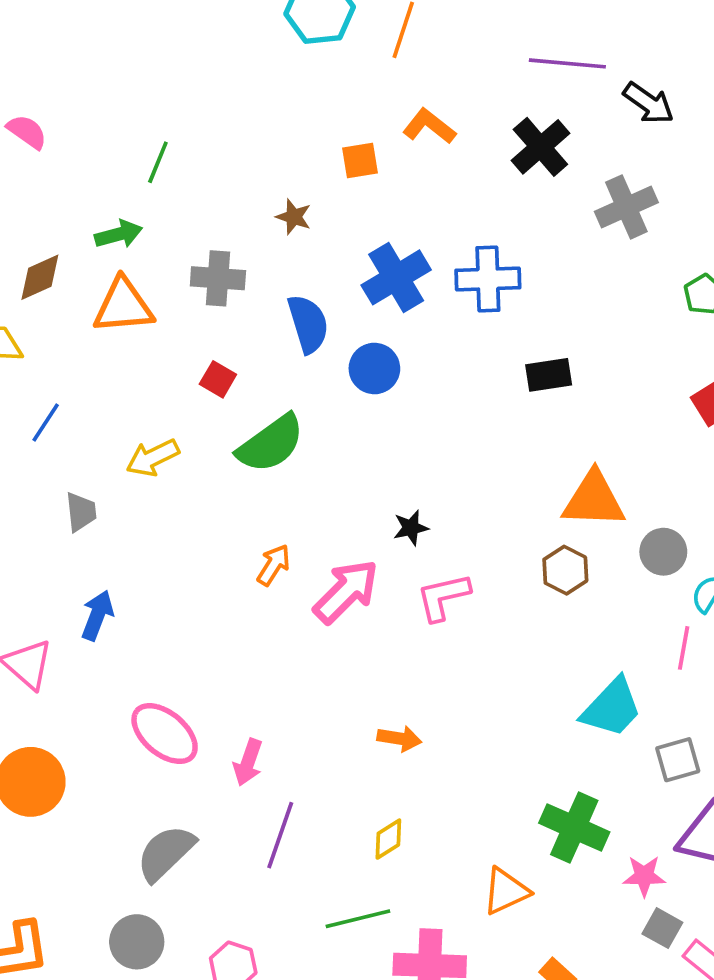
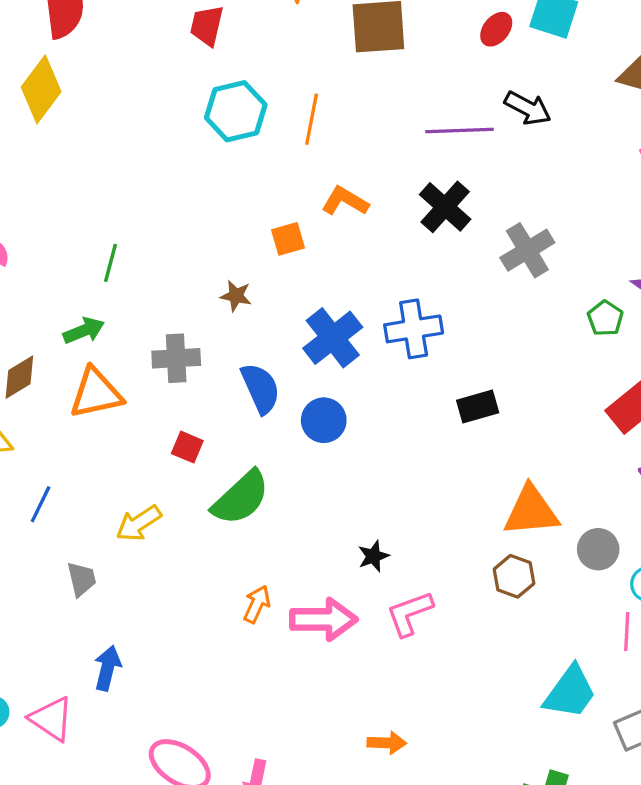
black arrow: (649, 103) -> (528, 108), moved
pink arrow: (346, 591) -> (324, 619), turned 52

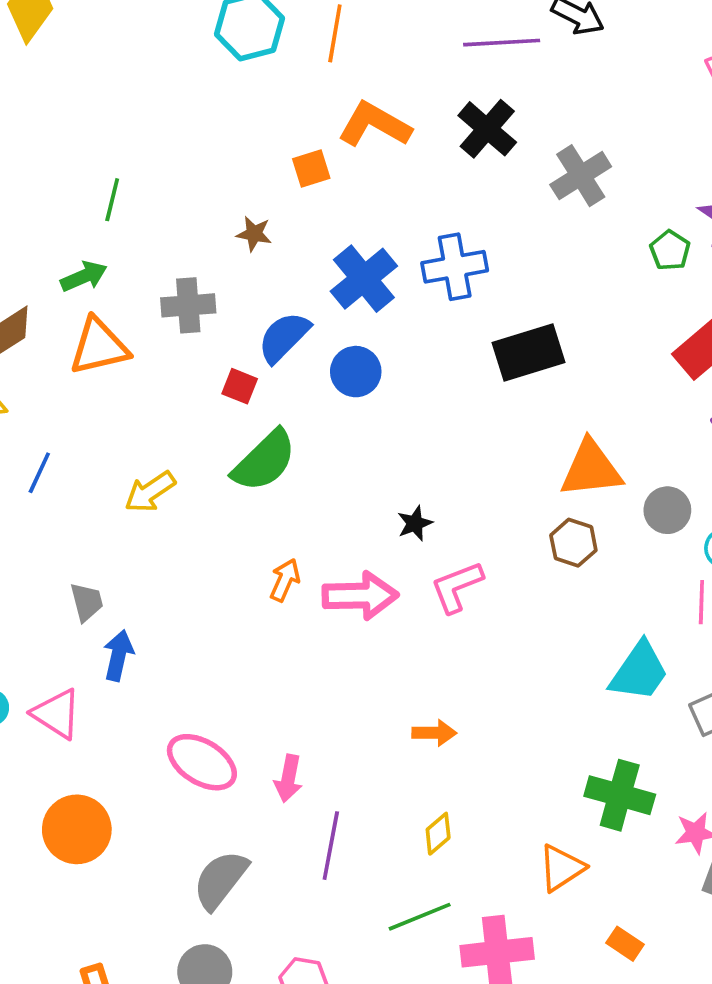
orange L-shape: (345, 201) -> (374, 125), size x1.4
blue semicircle: (260, 388) -> (284, 337), turned -110
black rectangle: (478, 406) -> (528, 352), size x1.5
red square: (187, 447) -> (240, 386), moved
gray trapezoid: (82, 579) -> (87, 602), moved

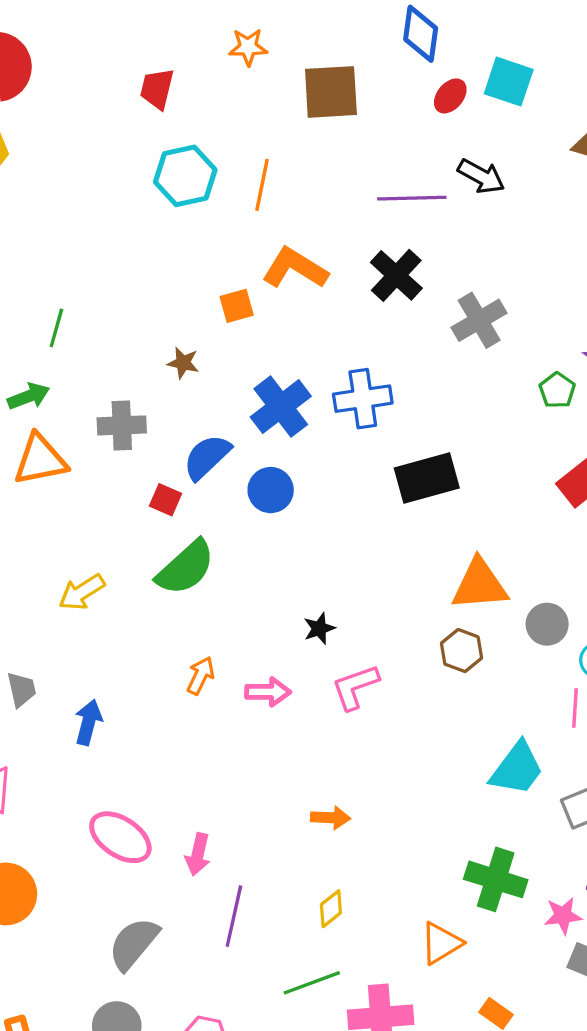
pink arrow: (360, 596) -> (268, 692), size x0.7
blue arrow: (118, 655) -> (88, 722), moved

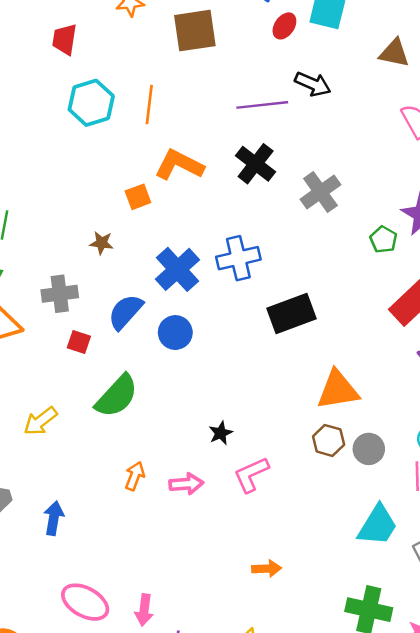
red square: (166, 500) -> (79, 342), moved
gray circle: (547, 624) -> (369, 449), moved
orange arrow: (331, 818) -> (267, 569), moved

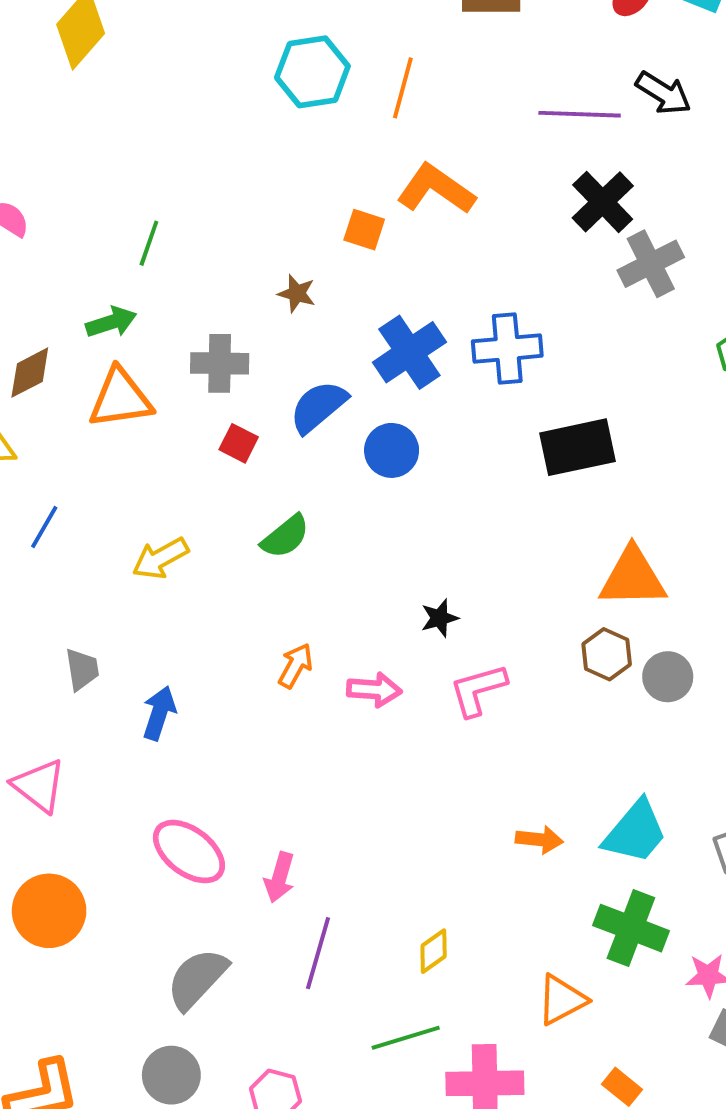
black cross: (256, 164) -> (603, 202), moved
orange square: (138, 197) -> (364, 230), turned 30
green semicircle: (117, 396) -> (285, 537), size x0.7
cyan trapezoid: (378, 525) -> (635, 832), moved
orange arrow: (267, 569) -> (539, 840), moved

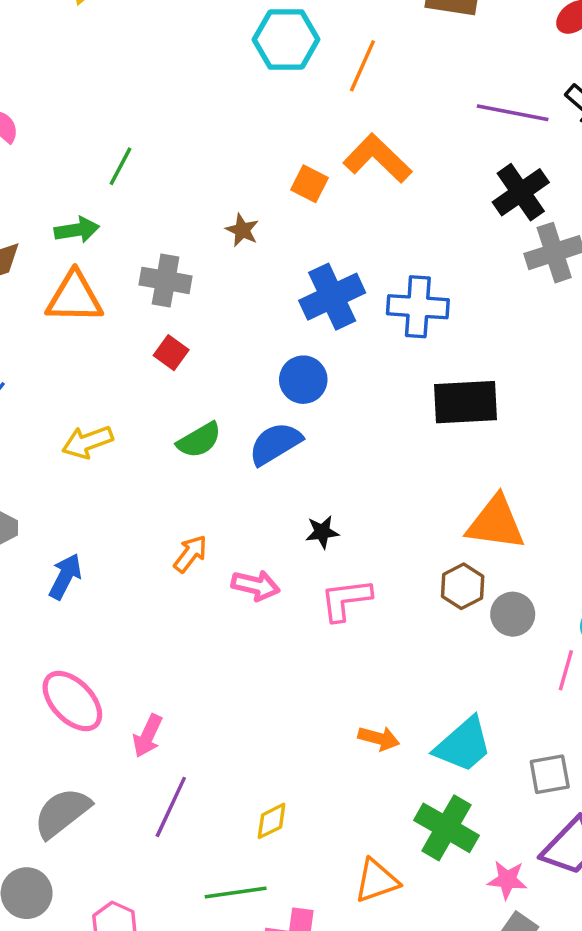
blue semicircle: (318, 407) -> (275, 444), moved

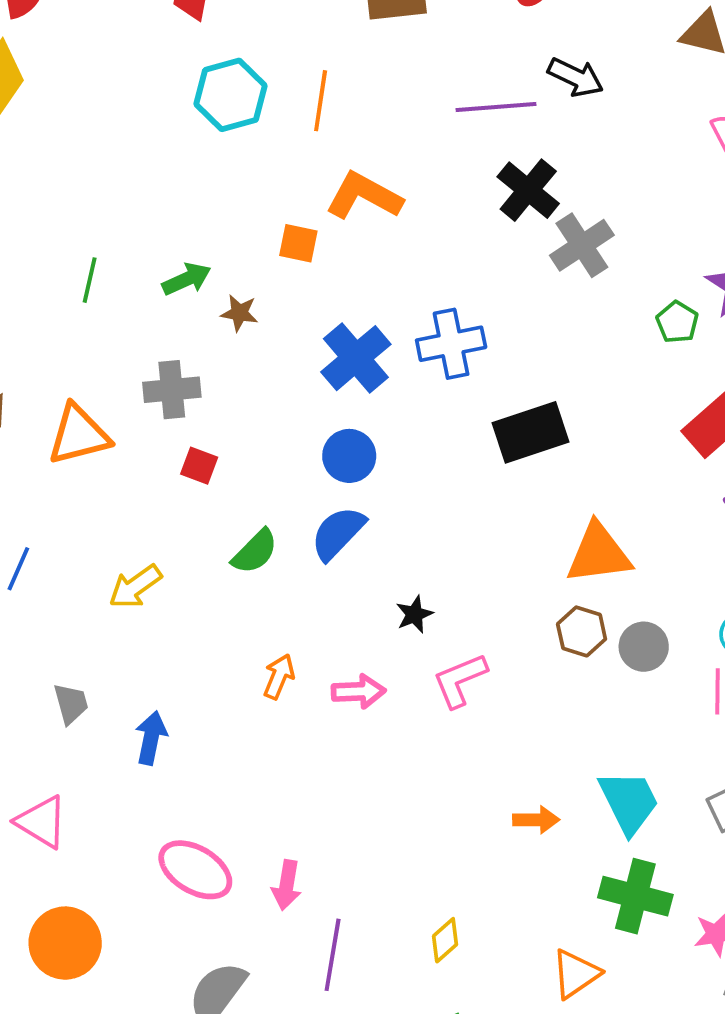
green arrow: (77, 230) -> (187, 279), moved
cyan trapezoid: (463, 745) -> (629, 802), turned -60

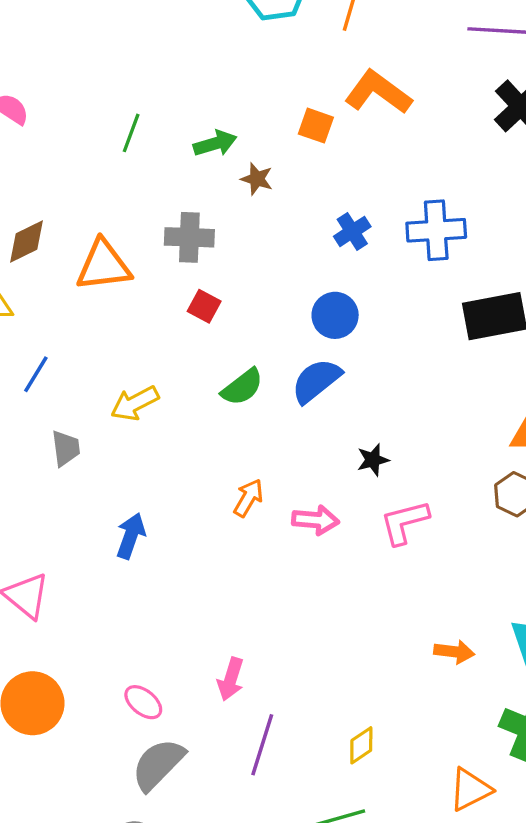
blue cross: (356, 358) -> (352, 231), size x0.6
gray trapezoid: (71, 704) -> (66, 448), moved
pink ellipse: (195, 870) -> (143, 702), moved, size x0.6

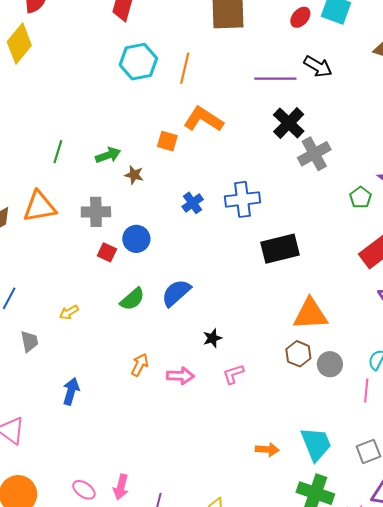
orange triangle: (104, 265) -> (40, 207), moved
blue circle: (335, 315) -> (136, 239), moved
yellow arrow: (135, 403) -> (69, 312), size x0.7
pink L-shape: (404, 522) -> (233, 374), size x0.7
pink arrow: (231, 679) -> (121, 487), moved

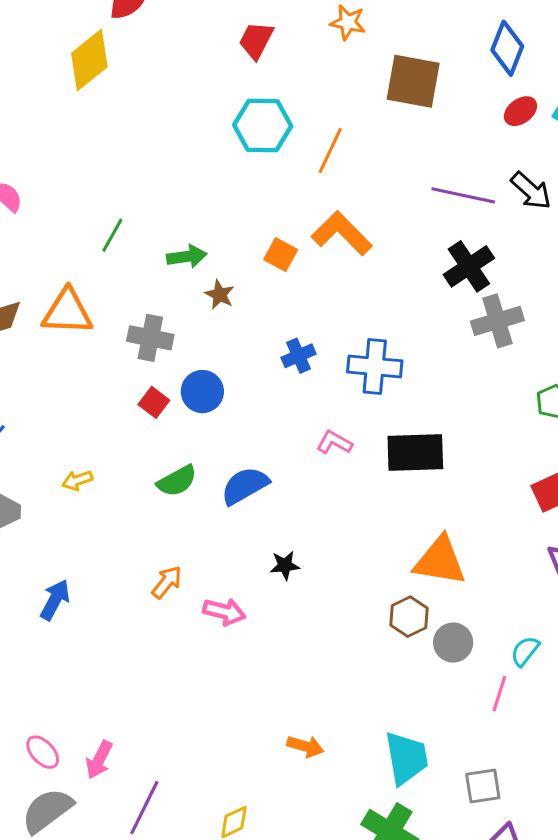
pink L-shape: (233, 374) -> (334, 443), moved, turned 35
orange arrow: (267, 450) -> (305, 746), moved

